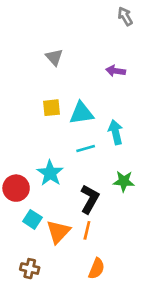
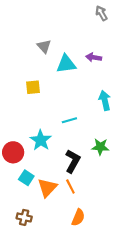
yellow square: (52, 108) -> (33, 87), moved
cyan triangle: (81, 113) -> (66, 64), moved
cyan arrow: (116, 132) -> (105, 100), moved
orange line: (87, 230) -> (70, 187), turned -40

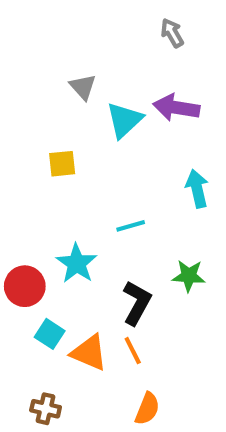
gray arrow: (101, 13) -> (172, 33), moved
purple arrow: (94, 57) -> (176, 108), size x1.5
cyan triangle: (66, 64) -> (124, 120), turned -35
orange triangle: (47, 188) -> (89, 353), turned -50

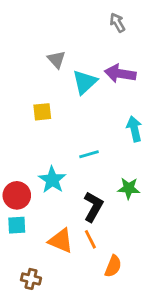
cyan square: (50, 334) -> (17, 225), moved, turned -36
orange semicircle: (147, 409) -> (113, 266), moved

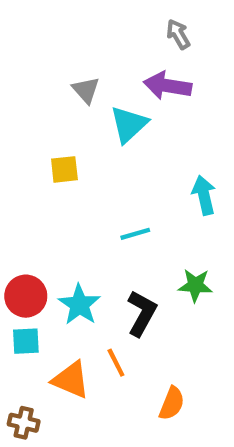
purple arrow: (120, 74) -> (167, 86), moved
cyan star: (52, 180) -> (79, 305), moved
orange line: (90, 239) -> (116, 363), moved
orange triangle: (61, 241) -> (71, 380), moved
brown cross: (31, 279) -> (24, 423), moved

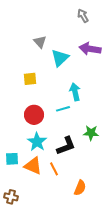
purple arrow: (167, 86) -> (90, 49), moved
cyan arrow: (204, 195) -> (75, 92), moved
red circle: (26, 296) -> (34, 115), moved
black L-shape: (142, 313) -> (66, 146), turned 40
orange triangle: (71, 380) -> (33, 166), moved

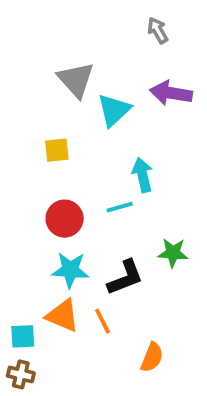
gray triangle: (40, 42) -> (76, 80), size x1.5
cyan star: (37, 142) -> (70, 270), turned -30
cyan square: (12, 159) -> (23, 336), moved

